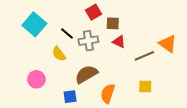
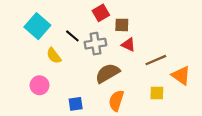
orange triangle: (168, 44) -> (181, 75), moved
yellow semicircle: (59, 54) -> (54, 56), moved
brown semicircle: (86, 74) -> (108, 73), moved

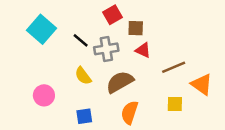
yellow semicircle: (54, 56) -> (83, 76), moved

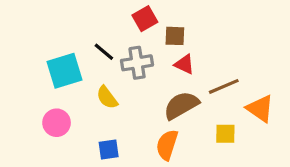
cyan square: (41, 29) -> (64, 71), moved, turned 32
brown semicircle: (120, 82) -> (181, 105), moved

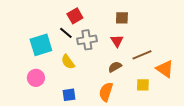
red square: (145, 19) -> (75, 16), moved
brown square: (175, 36) -> (122, 18), moved
red triangle: (184, 64) -> (117, 41), turned 32
brown semicircle: (181, 105) -> (115, 67), size x0.6

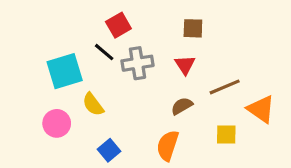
yellow semicircle: (68, 62) -> (93, 104), moved
blue square: (69, 95) -> (109, 150), turned -32

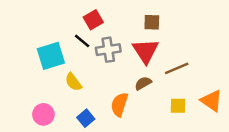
red triangle: (185, 65) -> (146, 51), size x1.6
orange triangle: (261, 109) -> (212, 101), moved
pink circle: (57, 123) -> (43, 114), moved
orange semicircle: (168, 146) -> (119, 104), moved

